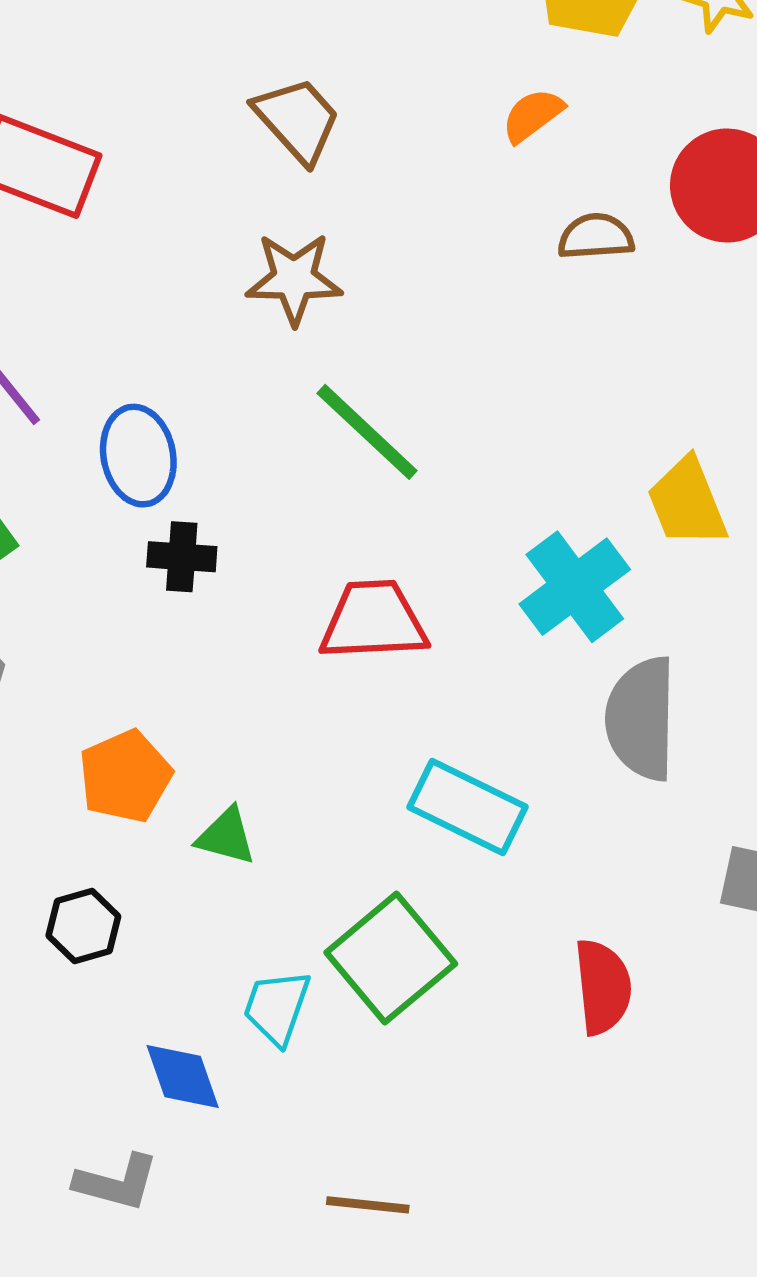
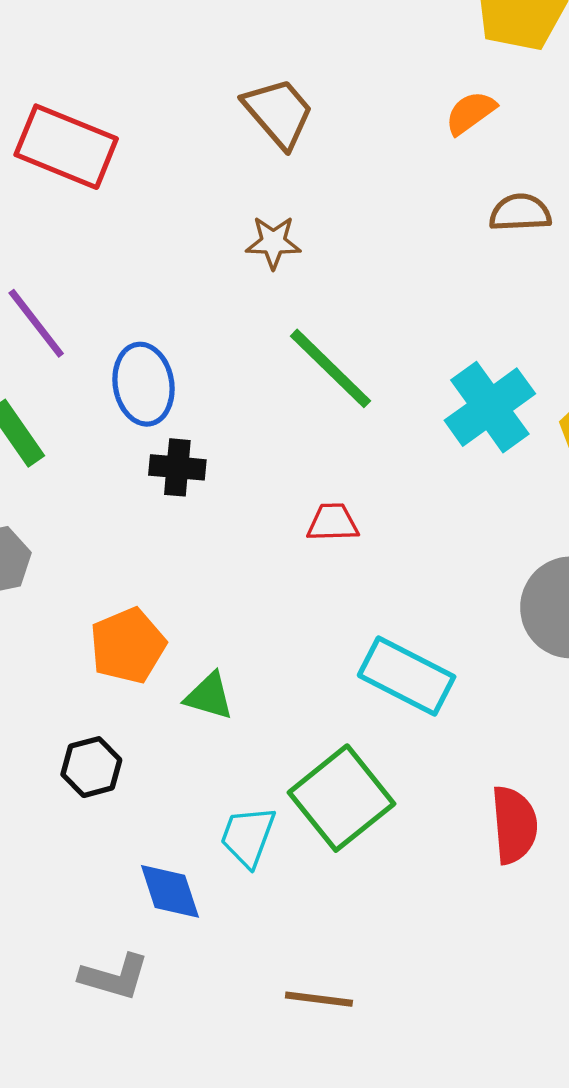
brown star: (294, 279) -> (273, 242), size x0.7
cyan cross: (575, 587) -> (490, 407), moved
red trapezoid: (373, 621) -> (333, 523), size x0.6

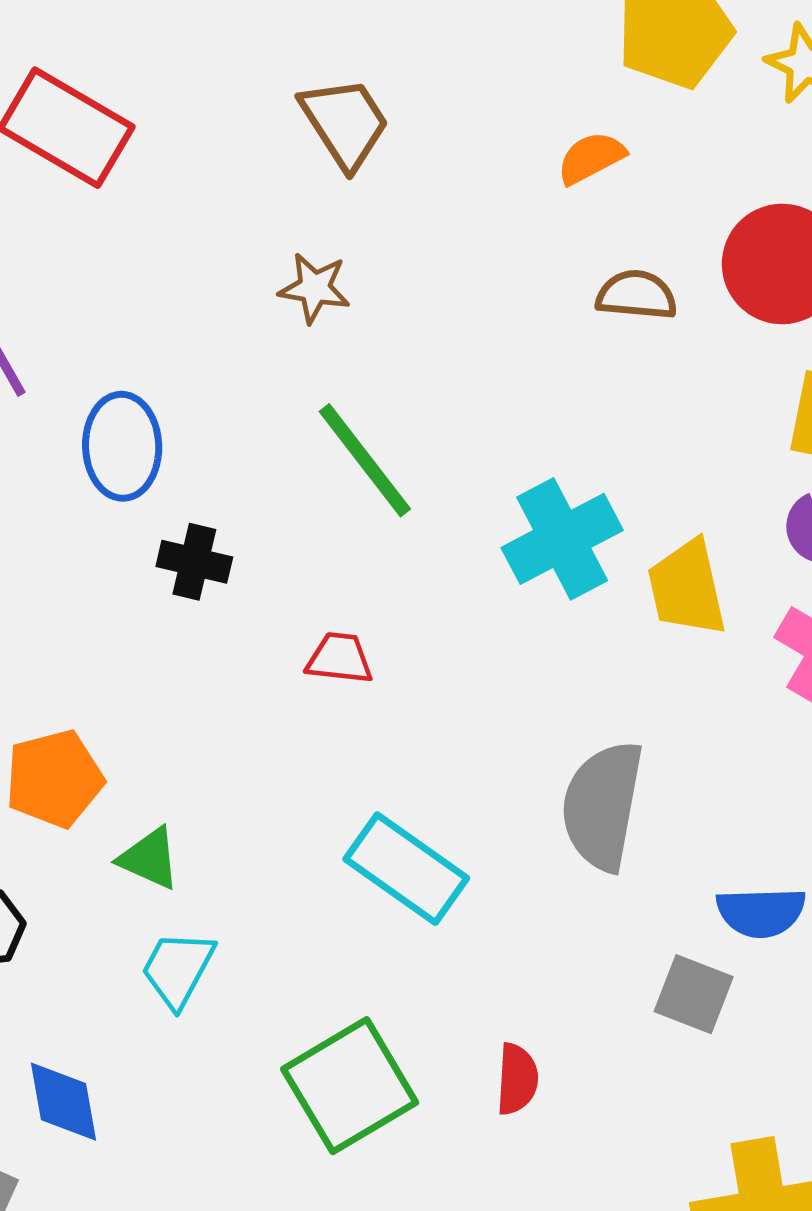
black cross: (177, 467) -> (194, 562), moved
green square: (341, 798) -> (350, 1086), moved
red semicircle: (514, 825) -> (517, 1079), size x0.7
cyan trapezoid: (248, 836) -> (178, 969), moved

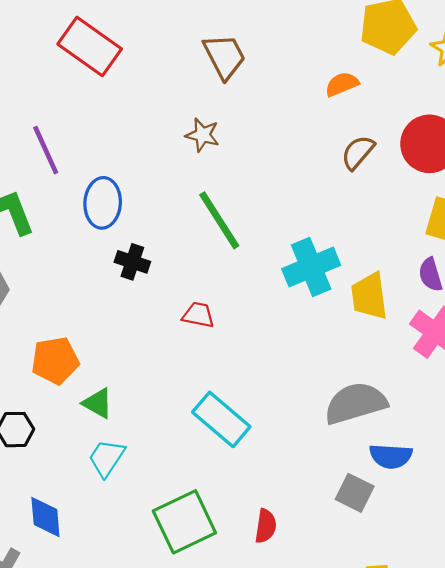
brown semicircle: (637, 295) -> (358, 152), turned -60
gray semicircle: (602, 806) -> (356, 403), moved, turned 58

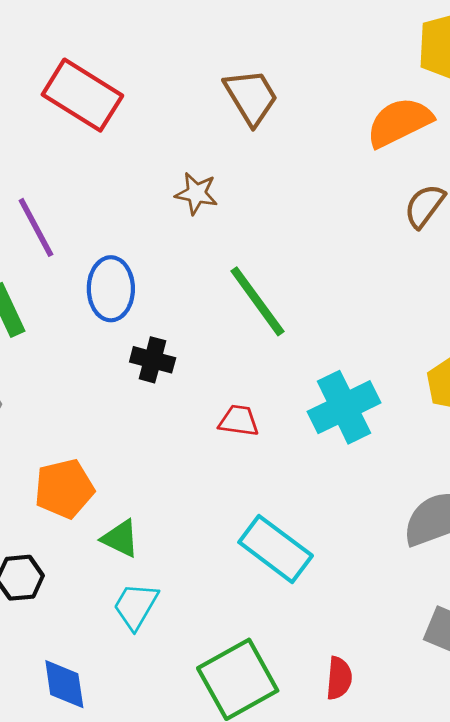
orange semicircle: (342, 84) -> (399, 122), size x1.6
brown star: (203, 135) -> (196, 193), moved
cyan cross: (311, 267) -> (344, 407), moved

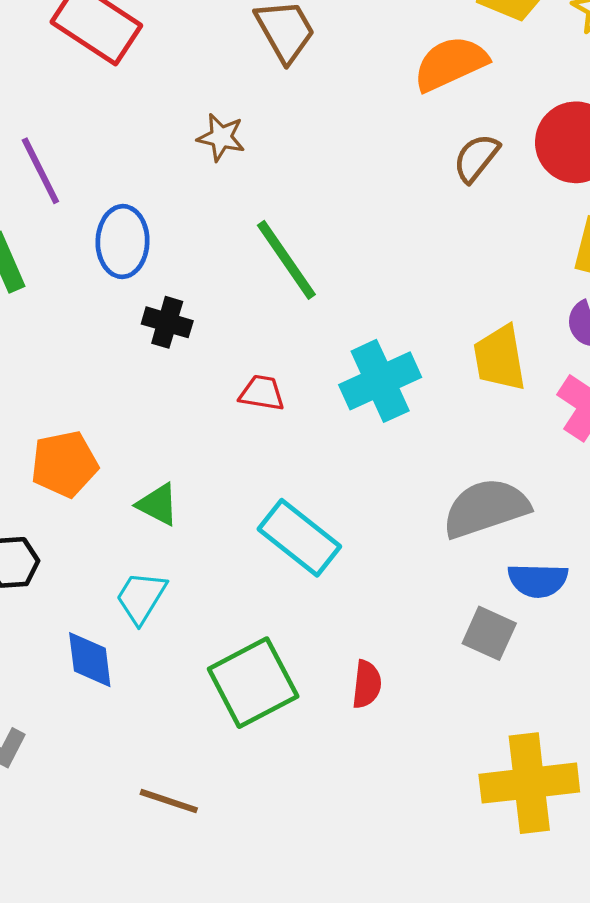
green triangle: (120, 538) -> (158, 504), moved
blue diamond: (64, 684) -> (90, 660), moved

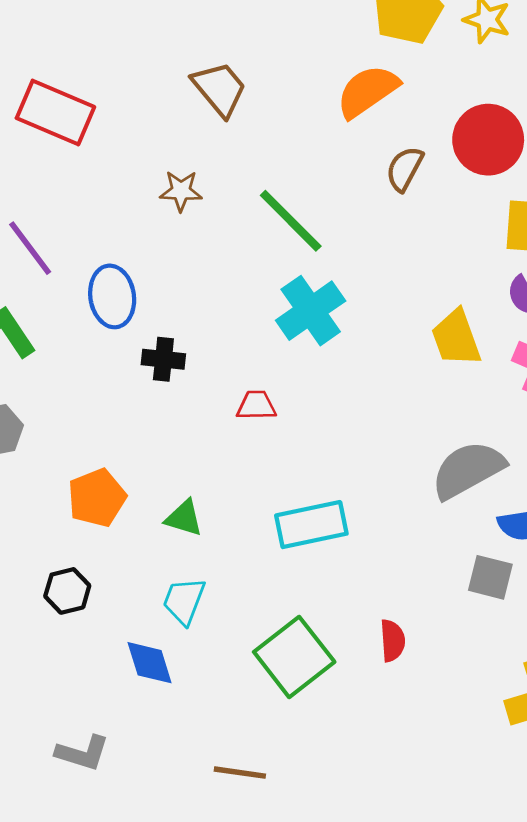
green line: (286, 260) -> (291, 221), moved
cyan cross: (380, 381) -> (311, 311), moved
cyan rectangle: (299, 538) -> (311, 525), turned -40

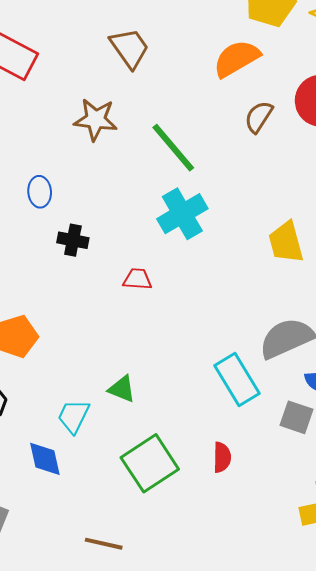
brown star: (181, 191) -> (96, 120), size x1.4
blue ellipse: (112, 296) -> (40, 192), size x0.7
green triangle: (184, 518) -> (122, 389), moved
cyan rectangle: (311, 525) -> (237, 380), moved, turned 66

